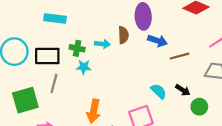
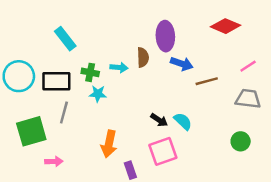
cyan rectangle: (55, 19) -> (65, 39), turned 45
black arrow: (183, 90) -> (159, 120), moved
green circle: (199, 107) -> (241, 141), moved

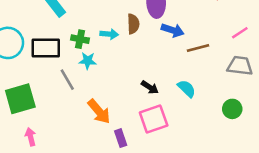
gray line: (64, 113) -> (67, 80), moved, turned -45
cyan semicircle: (183, 121) -> (187, 89), moved
orange arrow: (109, 144) -> (99, 111), turned -52
pink arrow: (54, 161) -> (31, 137), moved, turned -102

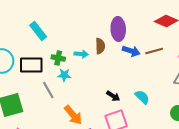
brown line: (198, 48) -> (154, 51), moved

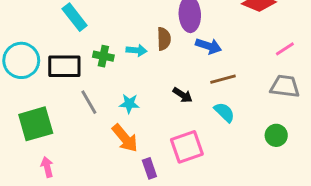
brown line: (154, 51) -> (223, 79), moved
cyan star: (64, 75) -> (129, 104), moved
black arrow: (113, 96) -> (183, 95), moved

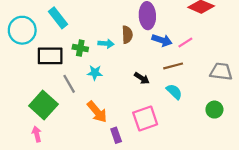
pink line: (285, 49) -> (185, 42), moved
cyan circle: (21, 60) -> (22, 30), moved
cyan star: (129, 104) -> (95, 73), moved
green square: (36, 124) -> (43, 105), moved, turned -32

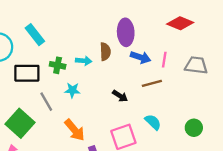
pink line: (185, 42) -> (164, 60), turned -48
gray trapezoid: (221, 72) -> (196, 65), moved
cyan semicircle: (174, 92) -> (153, 122), moved

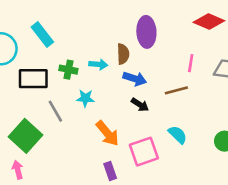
blue arrow: (140, 57) -> (135, 79), moved
orange arrow: (75, 130) -> (107, 133), moved

